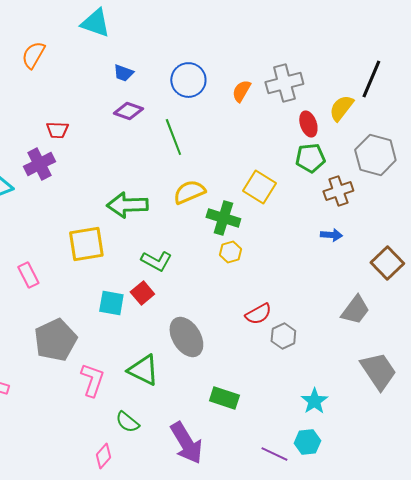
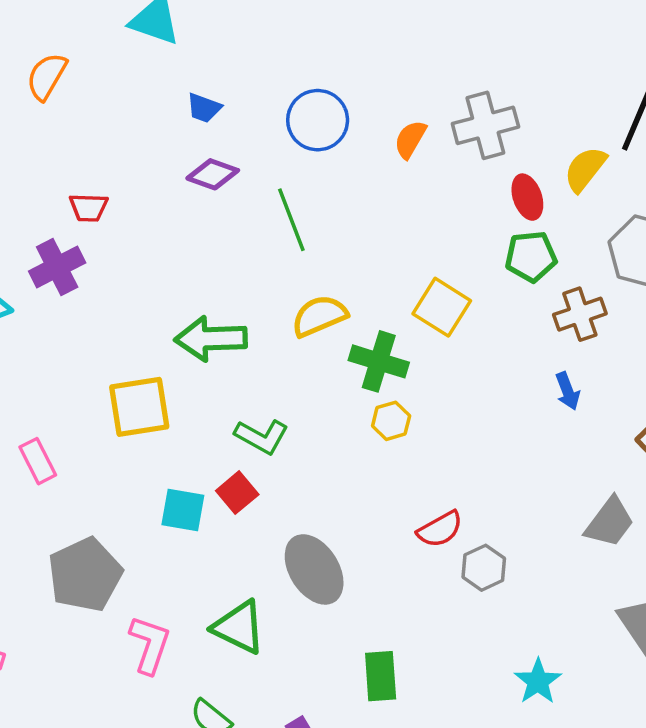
blue arrow: (331, 235) -> (568, 391), turned 65
green rectangle: (224, 398) -> (381, 676), turned 68

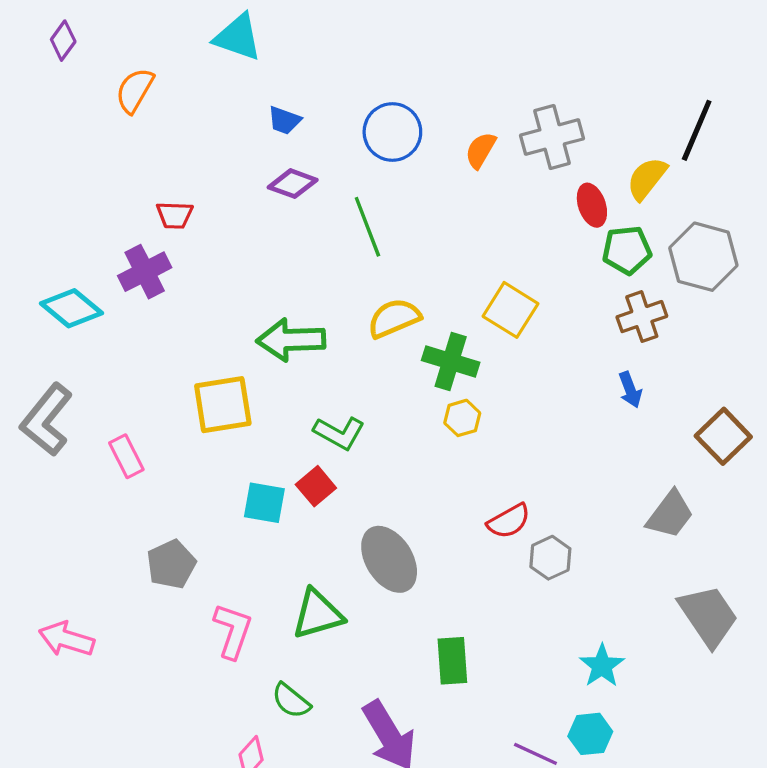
green pentagon: (531, 256) -> (627, 250), moved
gray pentagon: (85, 575) -> (171, 564), size x0.7
green triangle: (239, 627) -> (318, 614), turned -42

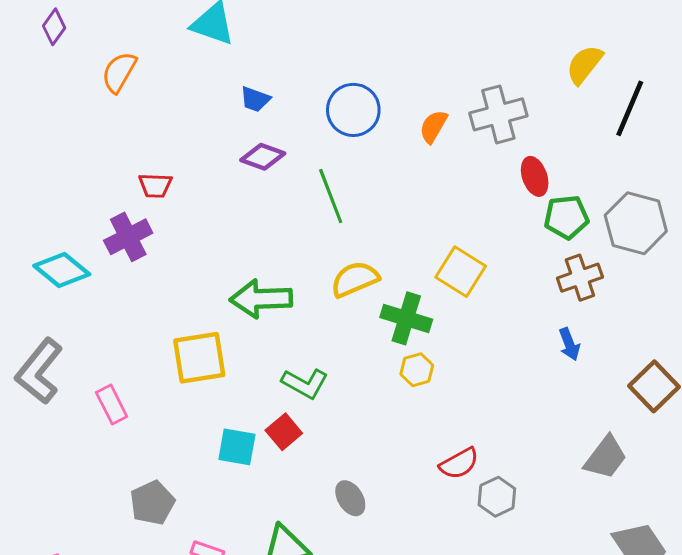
yellow semicircle: (647, 179) -> (584, 65), moved
gray ellipse: (389, 559) -> (350, 498), size x0.6

